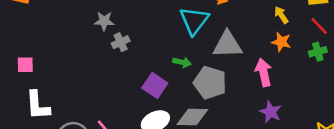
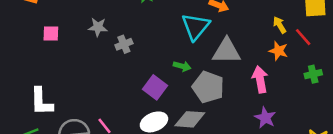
gray star: (104, 21) -> (98, 27), moved
red line: (319, 26) -> (303, 37), moved
green cross: (318, 52) -> (313, 74), moved
pink square: (25, 65) -> (51, 33), moved

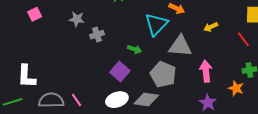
yellow arrow: (280, 25) -> (211, 27), moved, turned -88
pink square: (51, 33) -> (35, 14), moved, turned -32
orange star: (278, 51) -> (236, 88), moved
green arrow: (182, 66) -> (134, 49), moved

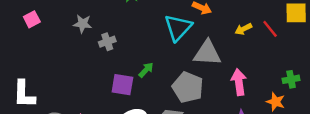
red line: (243, 39) -> (270, 29), moved
green arrow: (134, 49) -> (146, 70), moved, turned -64
purple square: (120, 71) -> (122, 85), moved, turned -30

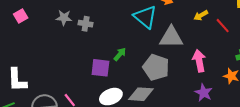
cyan triangle: (178, 28) -> (145, 17), turned -30
red line: (270, 29) -> (223, 26), moved
gray cross: (107, 42) -> (86, 24), moved, turned 32

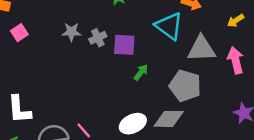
gray cross: (86, 24) -> (98, 38), turned -32
pink arrow: (199, 61) -> (236, 60), moved
purple square: (100, 68) -> (124, 45), moved

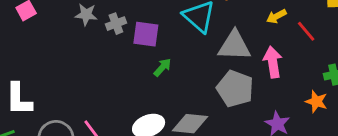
gray pentagon: (185, 86) -> (235, 89), moved

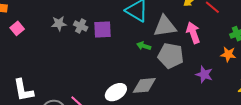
gray cross: (116, 24) -> (81, 26), turned -32
green arrow: (162, 67) -> (144, 46), moved, turned -104

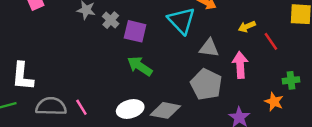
gray triangle: (165, 26) -> (209, 48), size x0.7
green arrow: (144, 46) -> (140, 66), moved, size x1.5

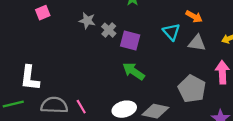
cyan triangle: (181, 21) -> (171, 32), size x0.7
gray triangle: (209, 48) -> (197, 43), moved

